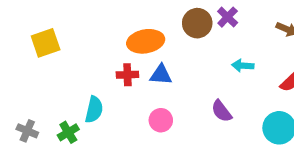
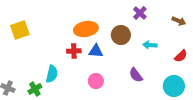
brown circle: (197, 23) -> (121, 35), moved

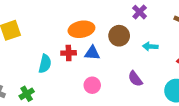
cyan semicircle: (52, 74) -> (45, 64), moved

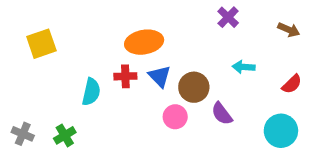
brown circle: (119, 36) -> (194, 87), moved
blue triangle: (92, 53) -> (160, 76), turned 42
pink circle: (92, 85) -> (175, 117), moved

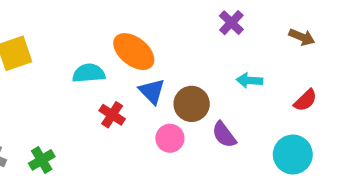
orange ellipse: (144, 42) -> (134, 52), turned 48
red cross: (125, 76) -> (112, 115), moved, turned 35
cyan semicircle: (91, 92) -> (89, 73), moved, turned -108

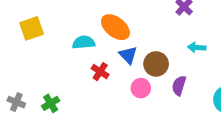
purple semicircle: (224, 135) -> (179, 86), turned 54

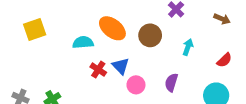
cyan arrow: (197, 47) -> (188, 47), turned 105
blue triangle: (128, 55) -> (121, 66), moved
brown circle: (156, 64) -> (150, 35), moved

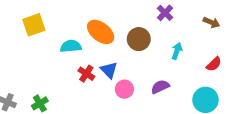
yellow square: (35, 29) -> (34, 25), moved
purple semicircle: (171, 83) -> (160, 87), turned 48

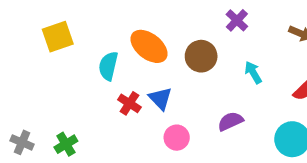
cyan semicircle: (71, 46) -> (108, 66), turned -72
cyan arrow: (177, 51) -> (253, 72), turned -49
pink circle: (124, 89) -> (177, 138), moved

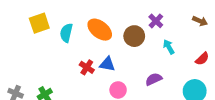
purple cross: (237, 20) -> (156, 21), moved
cyan semicircle: (108, 66) -> (66, 33), moved
blue triangle: (160, 98) -> (107, 64), turned -35

